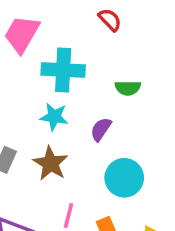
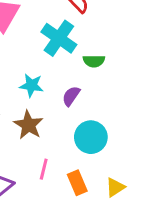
cyan cross: (63, 70) -> (59, 38), moved, turned 32

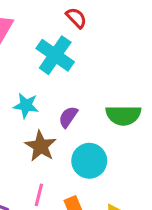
green semicircle: (94, 61) -> (123, 115), moved, size x1.5
brown star: (28, 125) -> (41, 146), moved

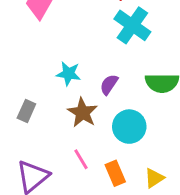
cyan cross: (55, 55) -> (132, 25), moved
pink line: (39, 195) -> (81, 159), turned -45

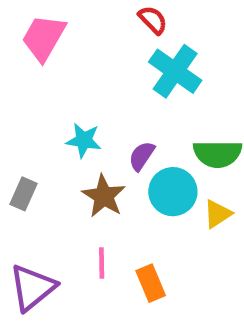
cyan circle: (129, 127) -> (173, 192), moved
pink line: (81, 159) -> (102, 263), turned 30
yellow triangle: (154, 178) -> (218, 214), moved

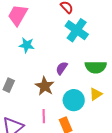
cyan star: (84, 140) -> (27, 45), moved
cyan circle: (173, 192) -> (74, 100), moved

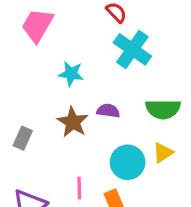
cyan star: (27, 45) -> (71, 74), moved
purple semicircle: (62, 68) -> (108, 111), turned 64
brown star: (45, 86) -> (73, 122), moved

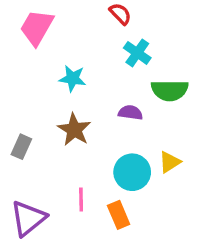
cyan cross: (132, 49) -> (137, 53), size x0.7
green semicircle: (163, 109) -> (170, 90), moved
purple semicircle: (108, 111) -> (130, 113), moved

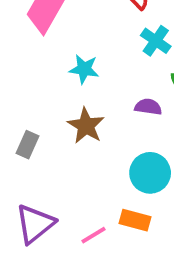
pink line: (81, 200) -> (93, 235), moved, turned 60
orange rectangle: (119, 215) -> (135, 220), turned -52

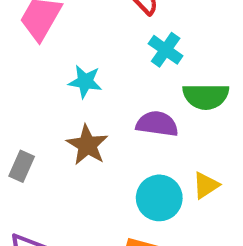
purple semicircle: (148, 107) -> (157, 124), size x1.4

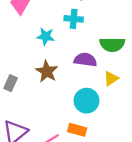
cyan cross: (166, 50) -> (74, 19), moved, turned -30
yellow triangle: (206, 185) -> (111, 78), moved

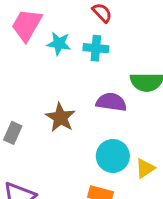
cyan star: (46, 36) -> (59, 44), moved
yellow triangle: (111, 78) -> (145, 168), moved

